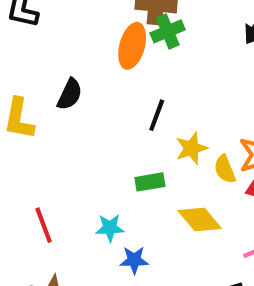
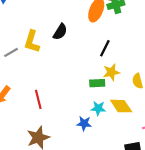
yellow star: (191, 148) -> (111, 72), moved
cyan star: (110, 228) -> (98, 108), moved

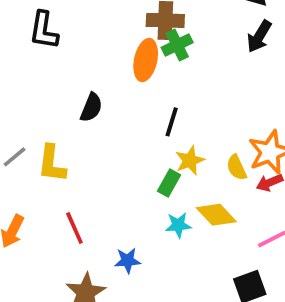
yellow L-shape: (32, 42) -> (52, 164), moved
green rectangle: (97, 83) -> (169, 183), turned -48
blue star: (84, 123) -> (128, 261), moved

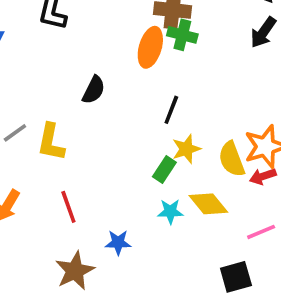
green cross: (177, 45) -> (182, 35), turned 36
yellow semicircle: (237, 167) -> (232, 159), size x1.4

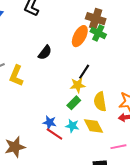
yellow star: (186, 149) -> (78, 85), moved
yellow semicircle: (232, 159) -> (100, 102), moved
red line: (68, 207) -> (54, 134), moved, turned -48
blue star: (118, 242) -> (50, 122), moved

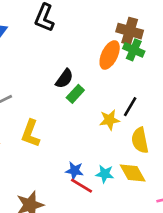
black line: (84, 72) -> (130, 107), moved
yellow L-shape: (16, 76) -> (30, 133), moved
green rectangle: (74, 103) -> (75, 94), moved

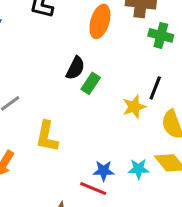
green cross: (134, 50) -> (161, 35), moved
orange ellipse: (110, 55) -> (100, 21), moved
red line: (82, 186) -> (93, 189), moved

